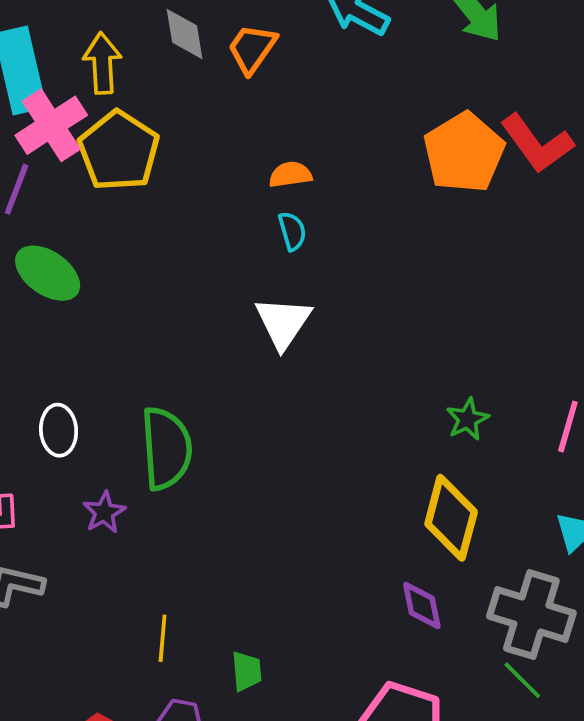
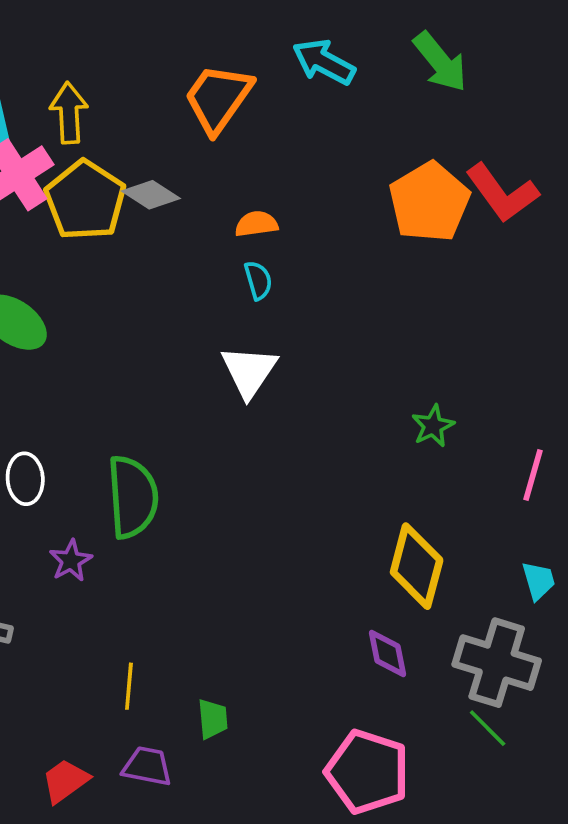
gray diamond: (185, 34) -> (151, 195), moved, turned -48
orange trapezoid: (252, 49) -> (218, 98), size x1.4
green star: (468, 419) -> (433, 426), moved

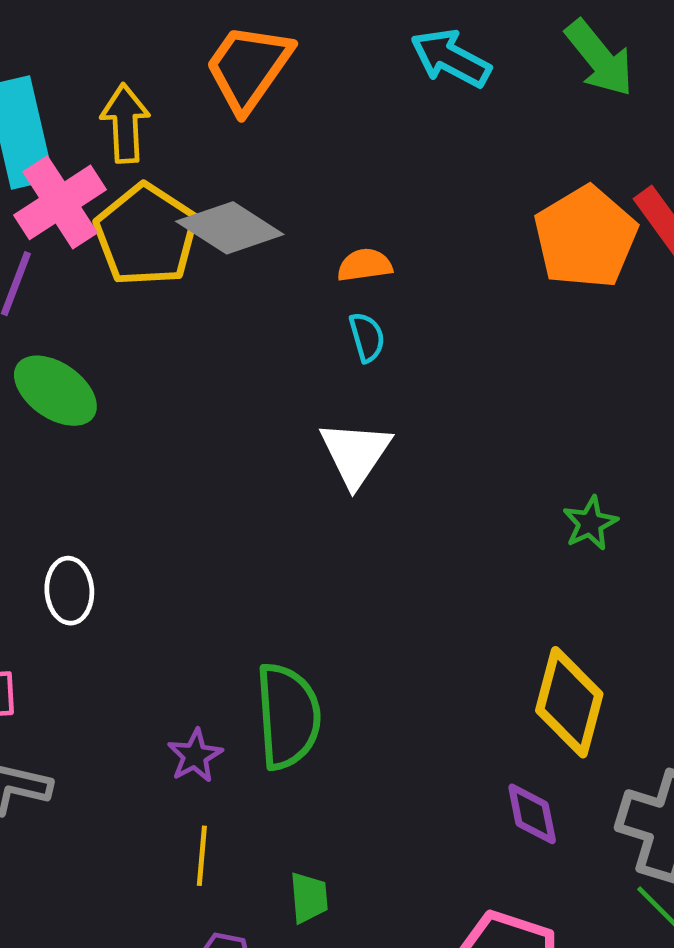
orange trapezoid: (218, 98) -> (248, 67), moved
gray diamond: (151, 195) -> (230, 228), size x1.4
green semicircle: (133, 497) -> (288, 716), moved
purple star: (71, 561) -> (195, 756), moved

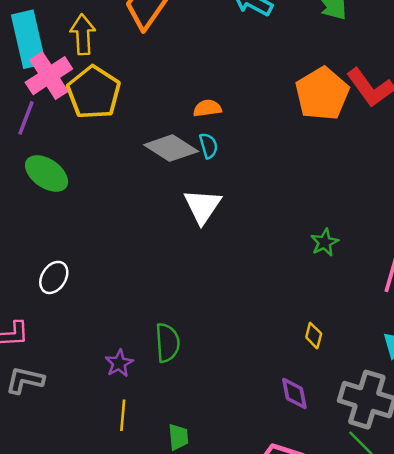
gray diamond: (230, 228) -> (171, 148), moved
white ellipse: (69, 591) -> (54, 277), turned 36
yellow diamond: (569, 702) -> (314, 335), size x0.5
green semicircle: (288, 716) -> (167, 343), size x0.7

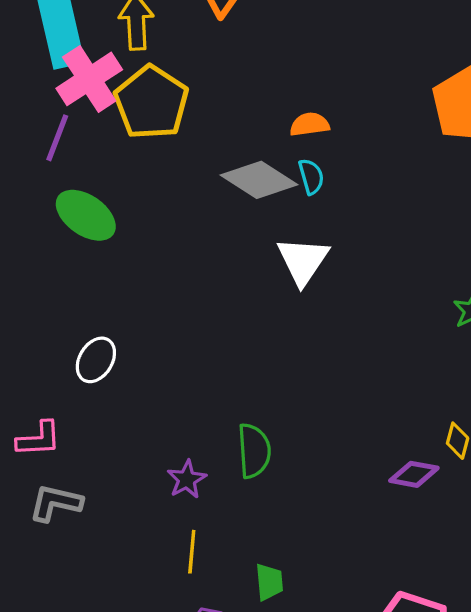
purple diamond: (294, 393) -> (414, 474), moved, turned -68

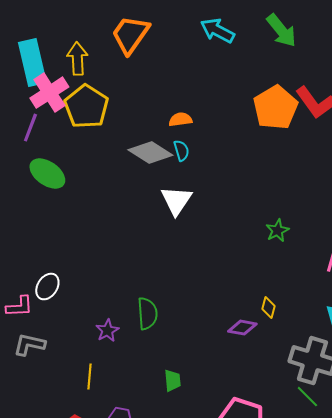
white ellipse: (96, 360) -> (47, 287), moved
yellow line: (192, 552) -> (89, 377), moved
green trapezoid: (269, 582) -> (172, 381), moved

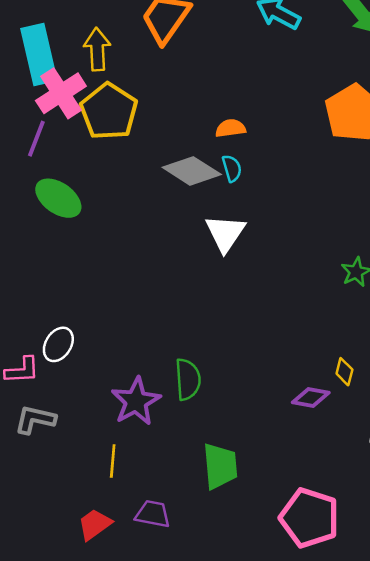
purple star: (107, 331) -> (136, 401), size x1.6
green trapezoid: (172, 381) -> (220, 466), size x1.6

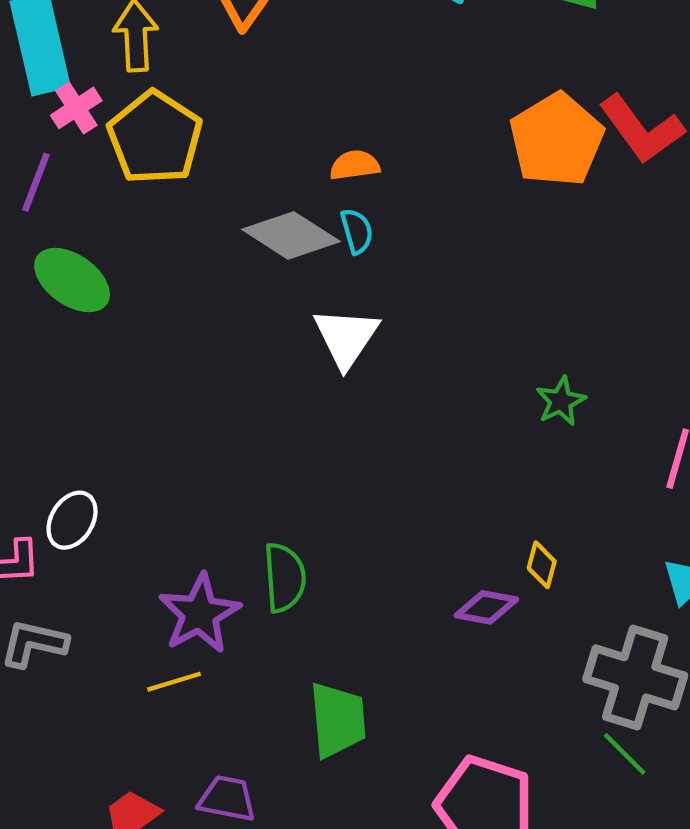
pink cross: (61, 93) -> (76, 108), size x0.6
yellow line: (113, 461) -> (174, 682), moved, turned 68

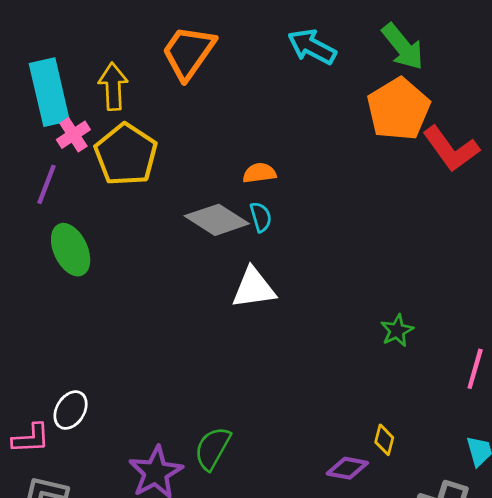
orange pentagon: (557, 140) -> (398, 109), moved
green ellipse: (72, 280) -> (71, 250), turned 30
white triangle: (346, 337) -> (254, 288), turned 48
green semicircle: (285, 578) -> (213, 448), turned -147

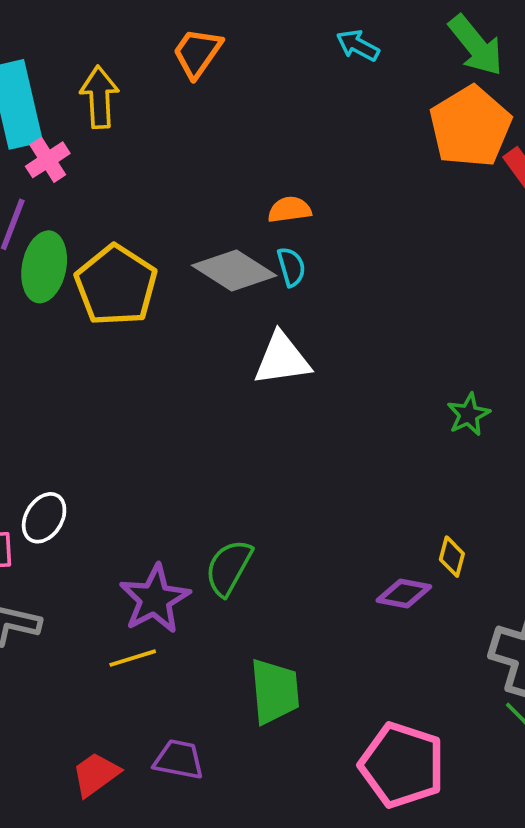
cyan arrow: (312, 47) -> (358, 45), size x0.7
orange trapezoid: (188, 52) -> (197, 53), size x0.7
yellow pentagon: (126, 155) -> (116, 285), moved
green ellipse: (71, 250) -> (44, 267), moved, turned 36

